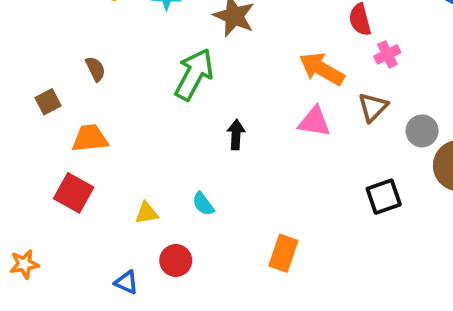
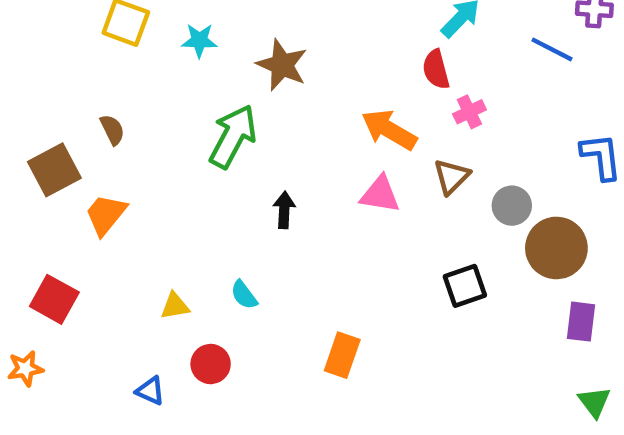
brown square: (48, 102) -> (54, 170), size x1.6
orange trapezoid: (90, 138) -> (106, 215), turned -45
red square: (74, 193) -> (54, 299), moved

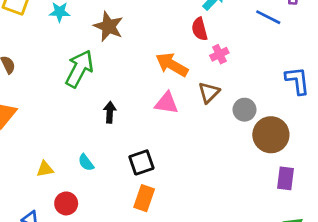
black square: (465, 286) -> (141, 162), moved

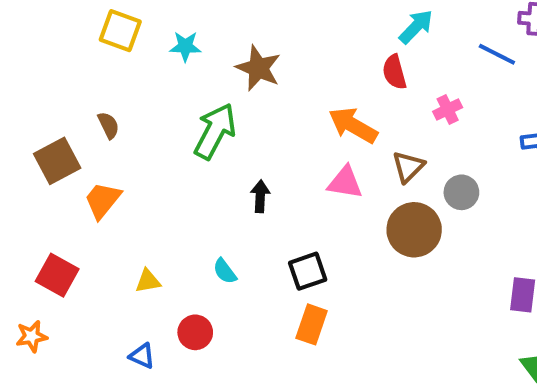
pink cross: (219, 54) -> (448, 109), moved
brown circle: (271, 135) -> (414, 230), moved
yellow triangle: (45, 169) -> (148, 281), moved

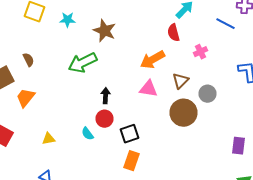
orange arrow: (353, 125) -> (152, 60), turned -60
green arrow: (215, 131) -> (82, 63), turned -144
red circle: (195, 332) -> (104, 119), moved

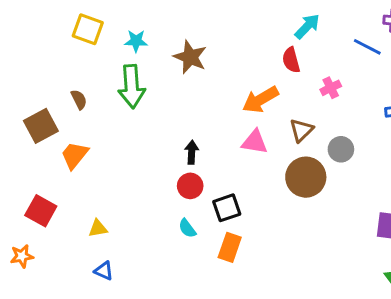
green arrow: (82, 63) -> (132, 86), moved, turned -68
cyan semicircle: (88, 134) -> (187, 228), moved
yellow triangle: (48, 139) -> (98, 228), moved

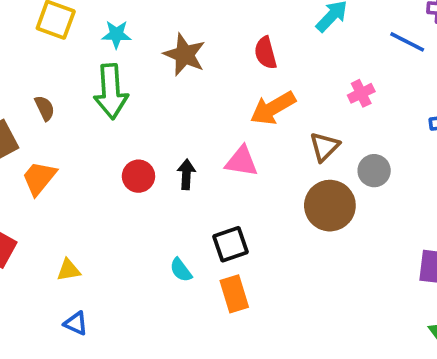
red semicircle: (291, 60) -> (265, 53), moved
pink triangle: (255, 142) -> (242, 161), moved
red circle: (190, 186) -> (138, 176), moved
orange rectangle: (230, 247) -> (234, 294), turned -36

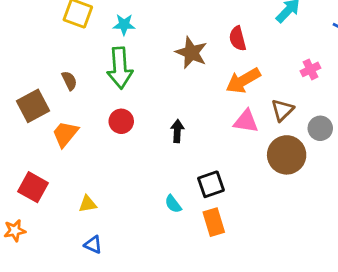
brown star: (185, 55) -> (191, 53), moved
pink triangle: (242, 161) -> (246, 121), moved
red circle: (138, 176) -> (121, 121), moved

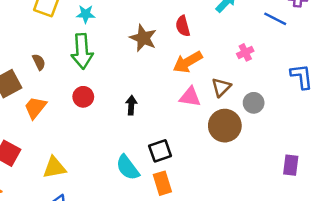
yellow triangle: (88, 204) -> (54, 168), size x1.5
cyan semicircle: (173, 204) -> (128, 168), size x1.6

